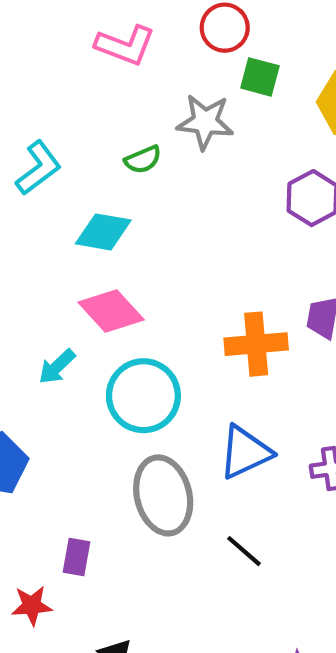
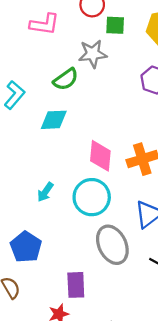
green semicircle: (143, 160) -> (66, 79), size x1.4
pink diamond: (111, 311) -> (100, 156), moved, turned 60
purple rectangle: (77, 557) -> (76, 285), size x1.4

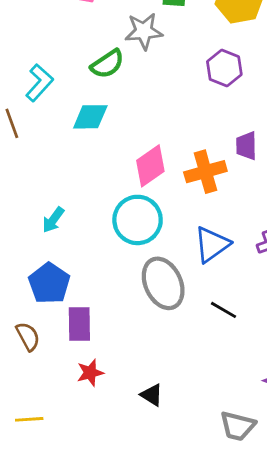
pink diamond: (100, 156) -> (150, 166), turned 48
cyan arrow: (45, 192) -> (53, 220), moved
purple rectangle: (76, 285) -> (79, 324), moved

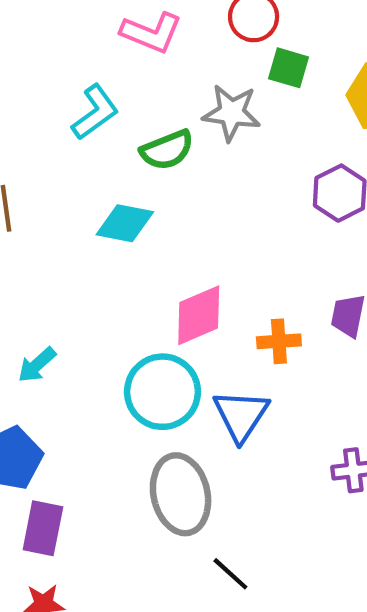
cyan L-shape: (39, 83) -> (95, 112), moved
orange cross: (205, 172) -> (279, 341), size x0.7
blue triangle: (212, 244) -> (241, 415), moved, turned -33
black line: (223, 310) -> (230, 574), moved

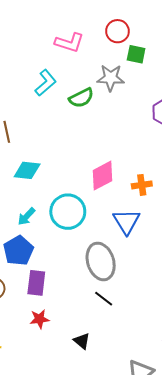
cyan diamond: (125, 223) -> (27, 170), moved
cyan arrow: (37, 365) -> (26, 216), moved
cyan circle: (162, 392) -> (68, 212), moved
black line: (230, 574) -> (104, 299), moved

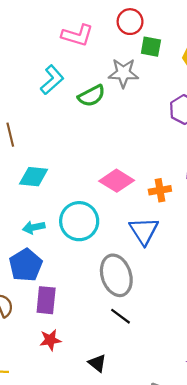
pink diamond: (103, 176) -> (117, 181), turned 60
cyan arrow: (26, 216) -> (34, 227), turned 36

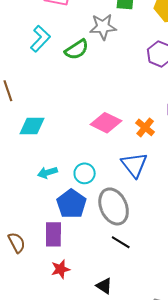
orange cross: (160, 190) -> (145, 127), turned -36
cyan circle: (79, 221) -> (85, 173), moved, size x0.6
cyan arrow: (34, 227) -> (47, 173), moved
blue pentagon: (26, 265) -> (71, 204), moved

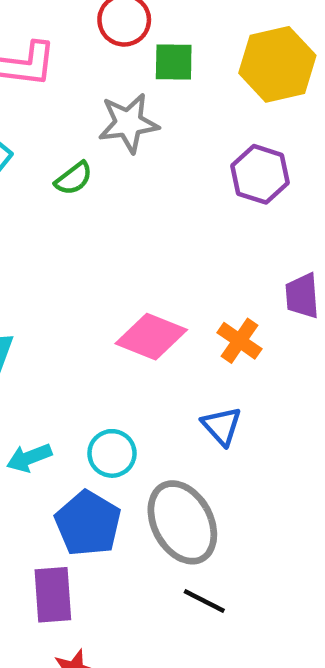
green semicircle: (77, 50) -> (74, 178), size x0.7
blue triangle: (134, 165) -> (222, 426), size x0.7

